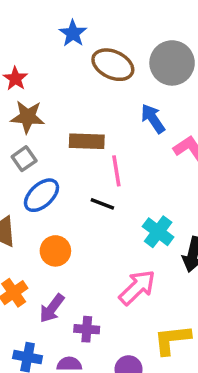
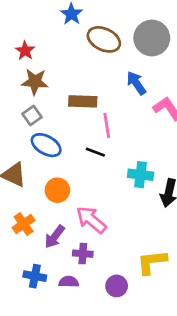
blue ellipse: (41, 195) -> (46, 145), turned 72
cyan cross: (158, 232) -> (141, 175), turned -30
pink arrow: (137, 287) -> (91, 220), moved, turned -96

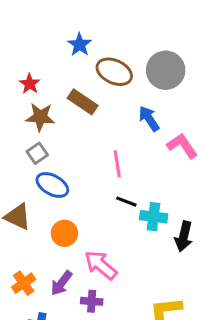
brown rectangle: (83, 101) -> (83, 102), moved, turned 32
black line: (95, 152) -> (126, 202), moved
orange cross: (24, 224) -> (24, 283), moved

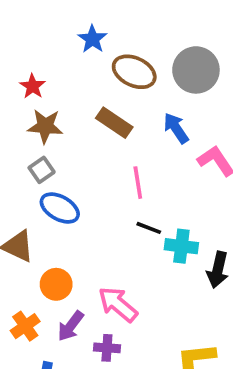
brown rectangle: (83, 102) -> (114, 123), moved
orange circle: (64, 233) -> (56, 284), moved

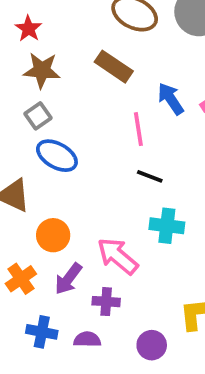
blue arrow: (176, 128) -> (171, 99), moved
cyan cross: (181, 246) -> (167, 226), moved

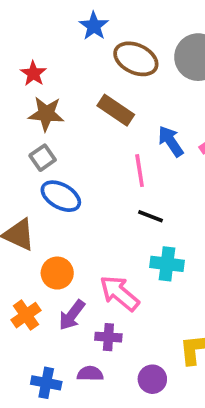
blue cross: (42, 332) -> (46, 383), moved

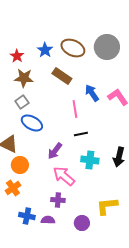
blue star: (94, 26) -> (45, 50), moved
black line: (151, 216) -> (81, 134), turned -32
orange circle: (57, 273) -> (20, 165), moved
purple arrow: (72, 315) -> (55, 151), moved
blue cross: (46, 383) -> (27, 216), moved

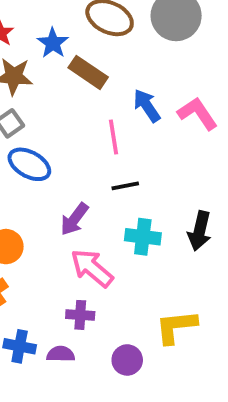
blue star: (45, 50) -> (53, 43), moved

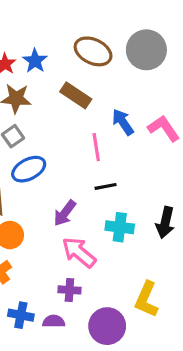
blue star: (53, 43) -> (35, 61), moved
blue ellipse: (29, 164) -> (29, 169), turned -56
yellow L-shape: (176, 327) -> (146, 299), turned -60
purple circle: (127, 360) -> (107, 326), size x1.5

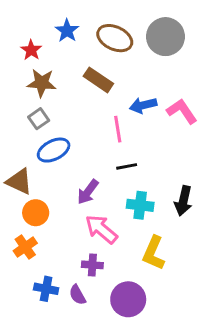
blue star: (35, 61) -> (67, 31), moved
blue arrow: (123, 122) -> (143, 105), turned -70
yellow L-shape: (146, 299) -> (154, 253), moved
purple semicircle: (54, 321) -> (77, 295), turned -120

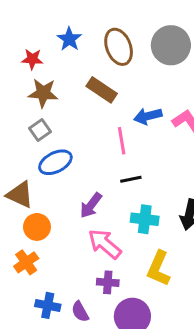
brown ellipse: (115, 38) -> (119, 47), turned 44
red star: (31, 50) -> (32, 59), turned -30
purple cross: (92, 265) -> (108, 282), moved

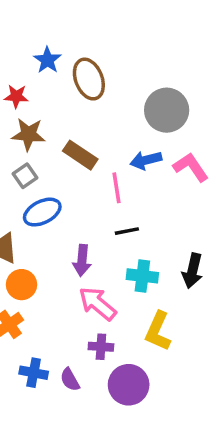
blue star: (69, 39) -> (47, 60), moved
gray circle: (171, 45) -> (167, 110), moved
brown ellipse: (119, 47) -> (89, 79), moved
brown rectangle: (102, 90) -> (80, 155), moved
purple arrow: (91, 205) -> (82, 260), turned -32

